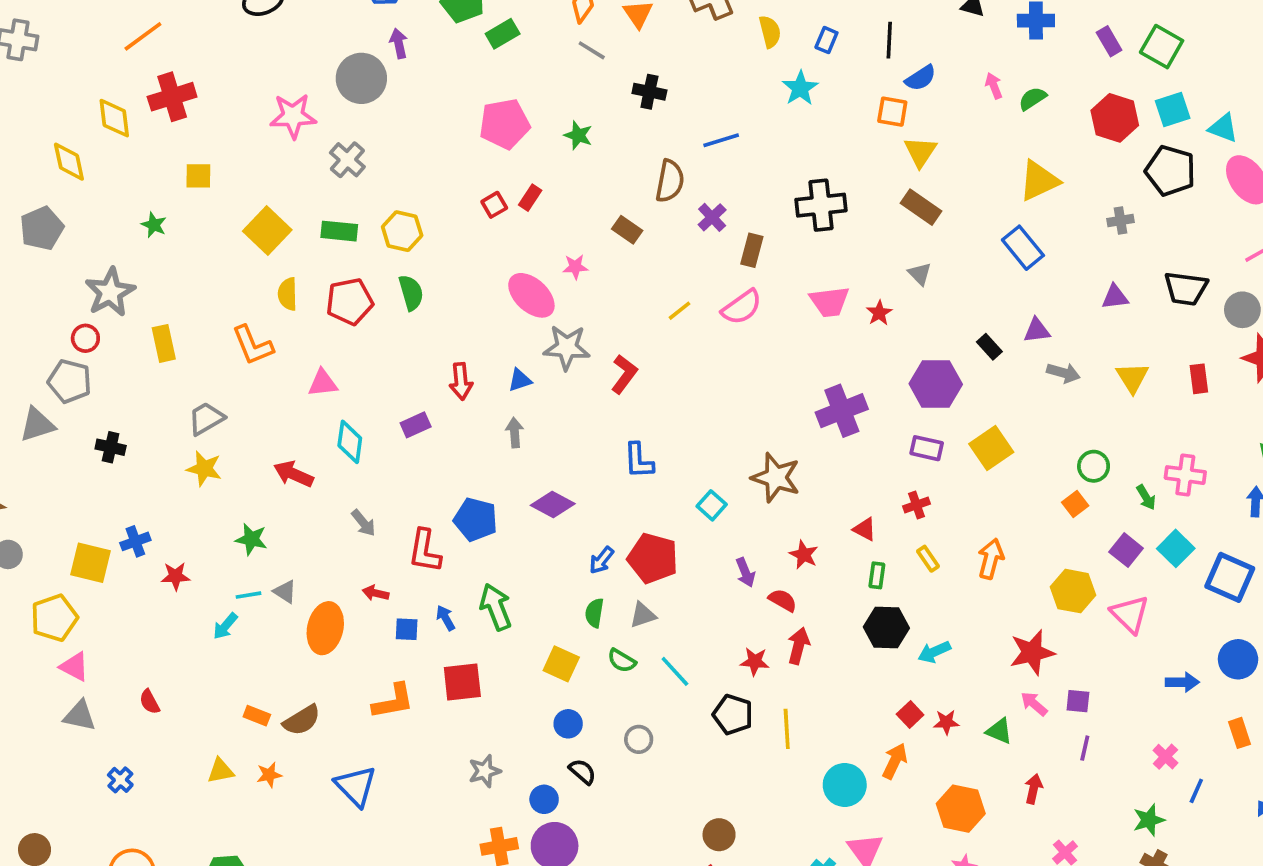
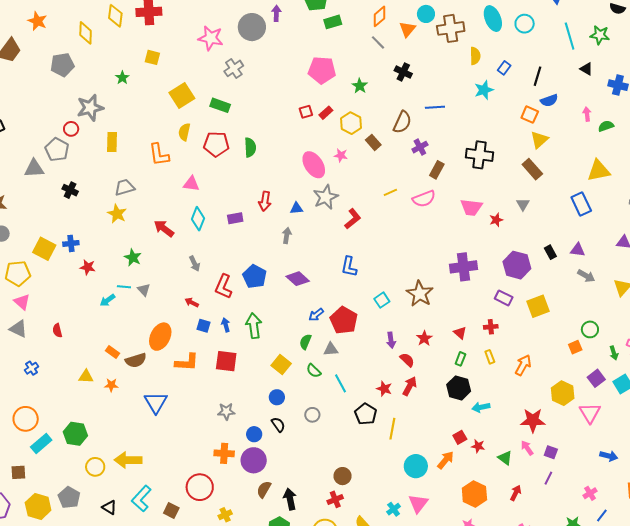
yellow hexagon: (402, 231) -> (351, 123), moved
gray star: (567, 347) -> (326, 197), turned 30
orange ellipse: (325, 628) -> (160, 337), moved

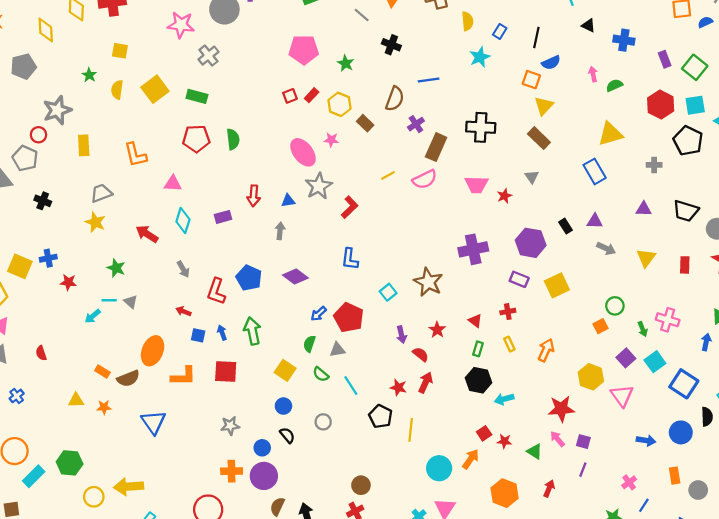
yellow semicircle: (184, 132) -> (117, 90), moved
brown rectangle: (437, 170) -> (436, 147), size x1.4

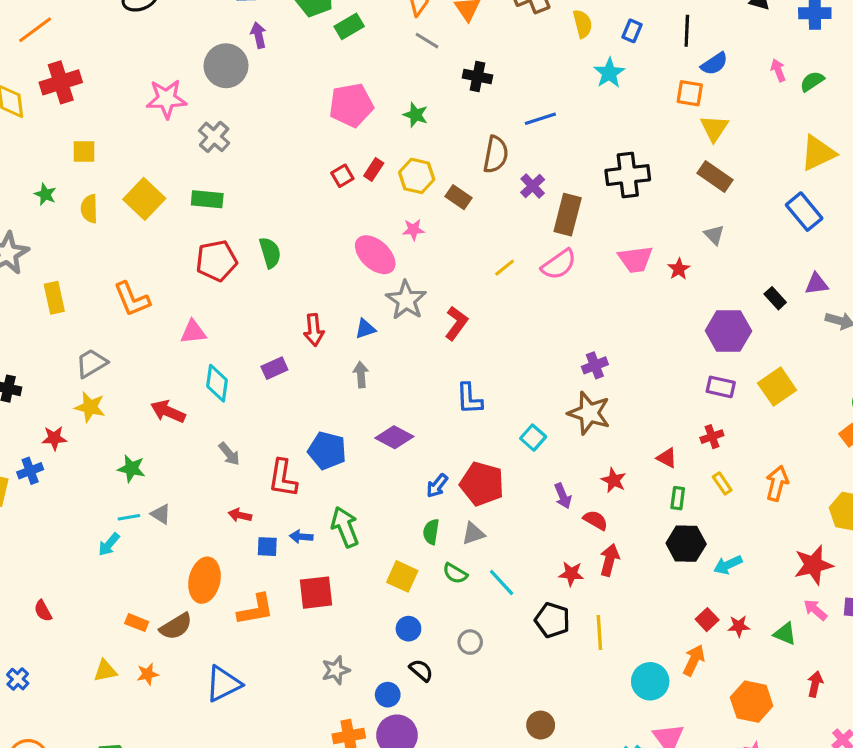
purple cross: (473, 249) -> (595, 365), moved, size x0.6
red star: (68, 282) -> (54, 438), moved
blue arrow: (222, 333) -> (301, 537), turned -56
blue triangle: (153, 422) -> (223, 684), turned 48

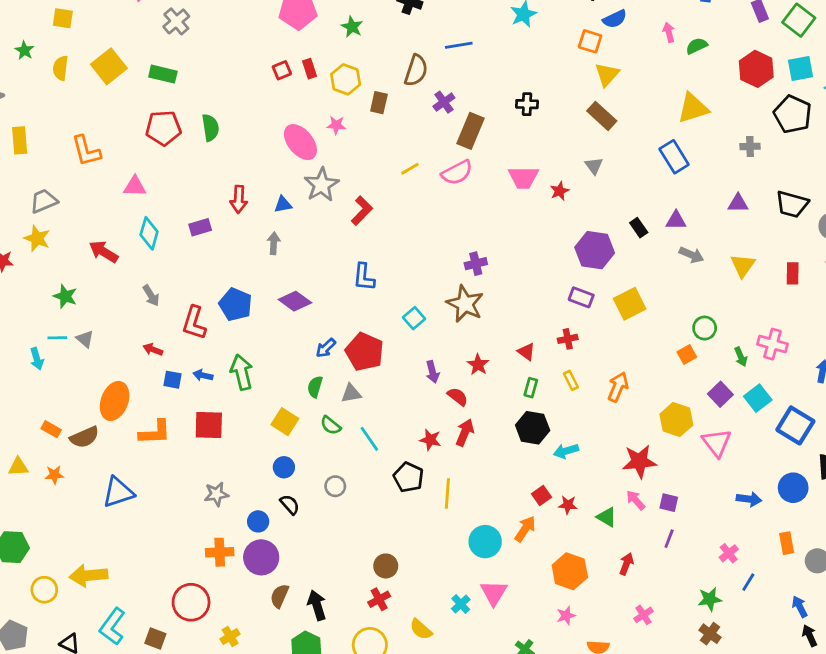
red rectangle: (374, 169) -> (309, 69), turned -60
black cross: (628, 175) -> (527, 104), size x0.6
brown rectangle: (458, 197) -> (379, 103), turned 60
cyan arrow: (109, 544) -> (37, 359), turned -65

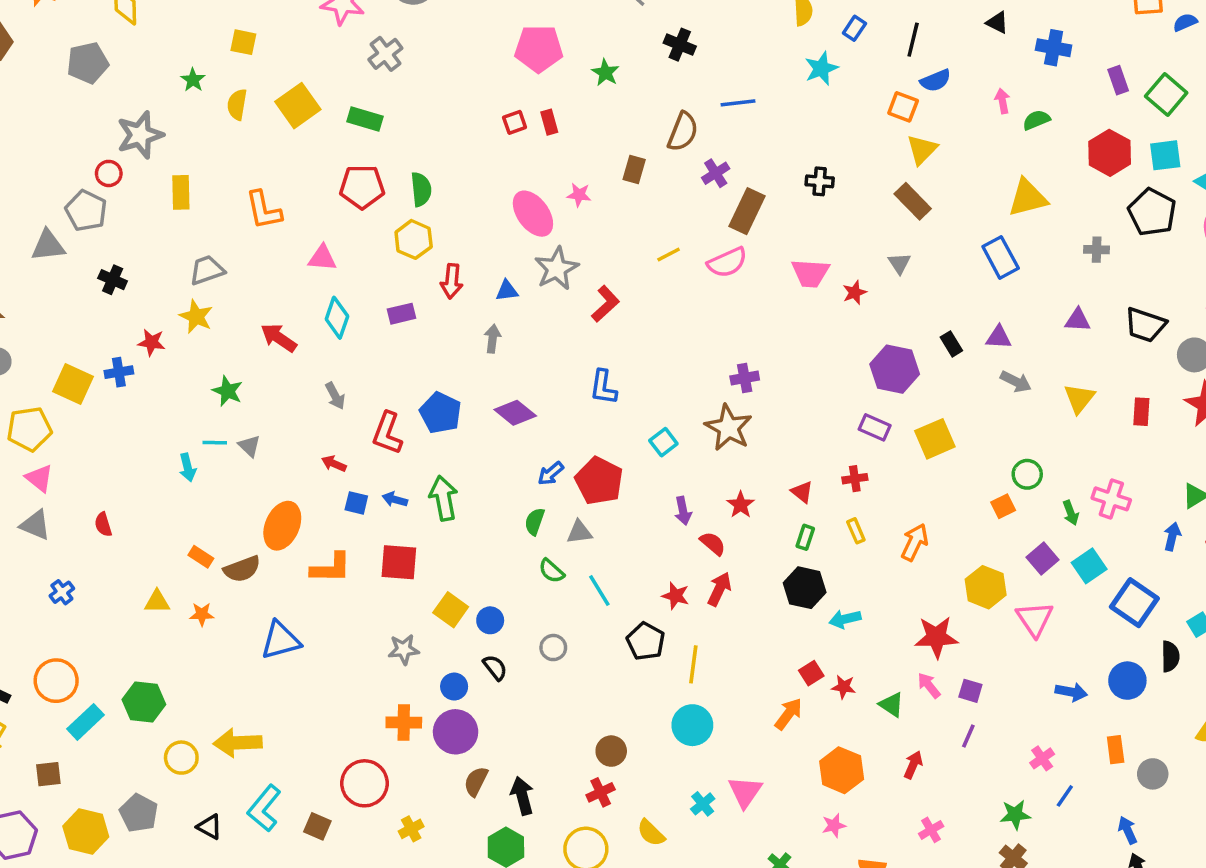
yellow hexagon: (346, 79) -> (414, 239), moved
yellow square: (285, 422) -> (451, 610), moved
cyan circle: (485, 542) -> (692, 725), moved

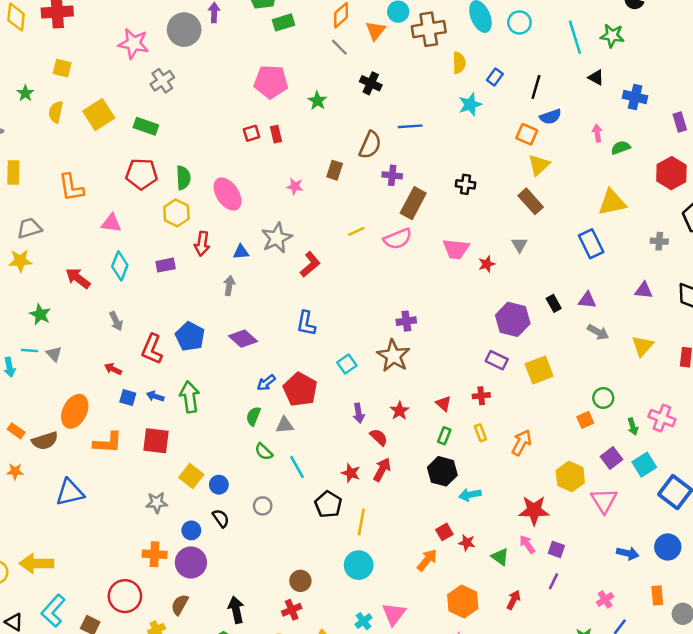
purple cross: (716, 173) -> (392, 175), turned 36
pink ellipse: (533, 214) -> (227, 194), moved
yellow star: (196, 317) -> (20, 261), turned -30
brown semicircle: (476, 781) -> (180, 605), moved

